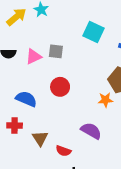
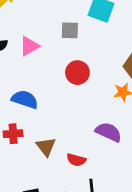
gray square: (56, 51) -> (70, 30), moved
red circle: (60, 87) -> (77, 73), moved

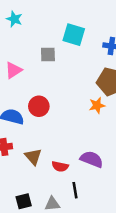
red circle: (77, 73) -> (39, 106), moved
purple semicircle: (109, 132) -> (92, 159), moved

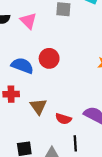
pink triangle: (14, 70) -> (28, 21), turned -48

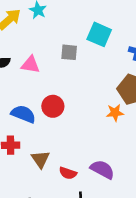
pink triangle: (28, 21) -> (30, 65), turned -36

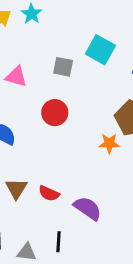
red circle: (53, 106) -> (55, 113), moved
red semicircle: (68, 173) -> (49, 193), moved

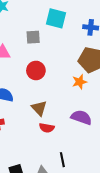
brown triangle: (16, 189) -> (39, 108), moved
purple semicircle: (88, 208) -> (81, 117), moved

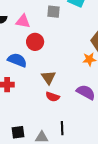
red circle: (36, 70) -> (35, 42), moved

